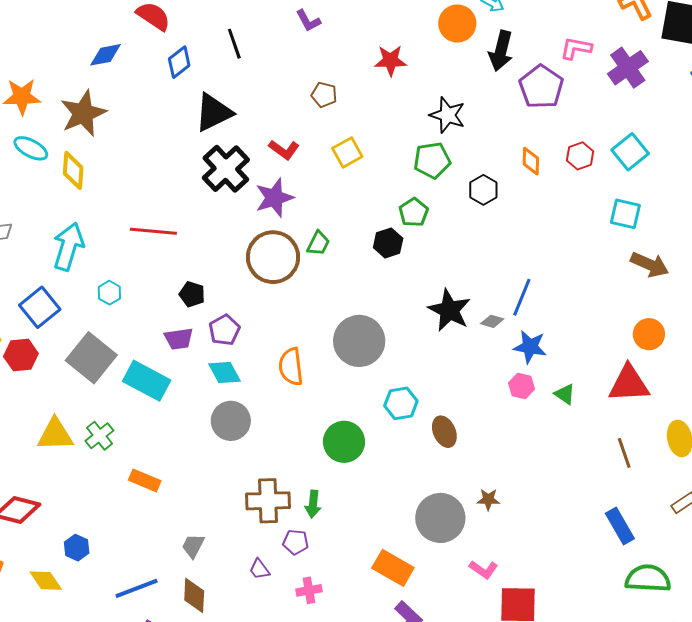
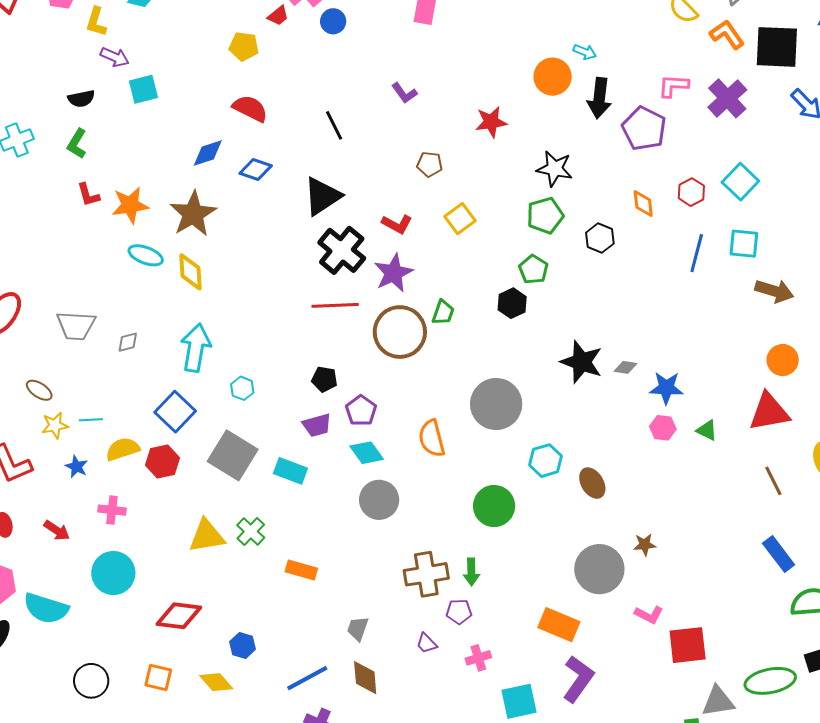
blue diamond: (179, 62) -> (256, 169), moved, turned 64
red line: (153, 231) -> (335, 305), moved
blue line: (522, 297) -> (697, 253), moved
cyan rectangle: (147, 381) -> (290, 471), size x0.7

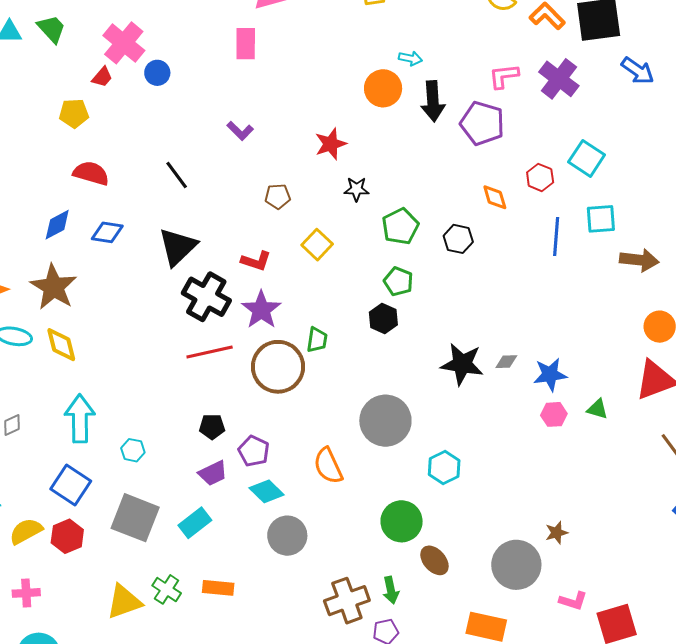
black star: (555, 169) -> (356, 189), moved, size x0.7
cyan rectangle: (290, 471) -> (195, 523), turned -48
brown ellipse: (592, 483) -> (434, 560), moved
orange rectangle: (301, 570) -> (218, 588), moved

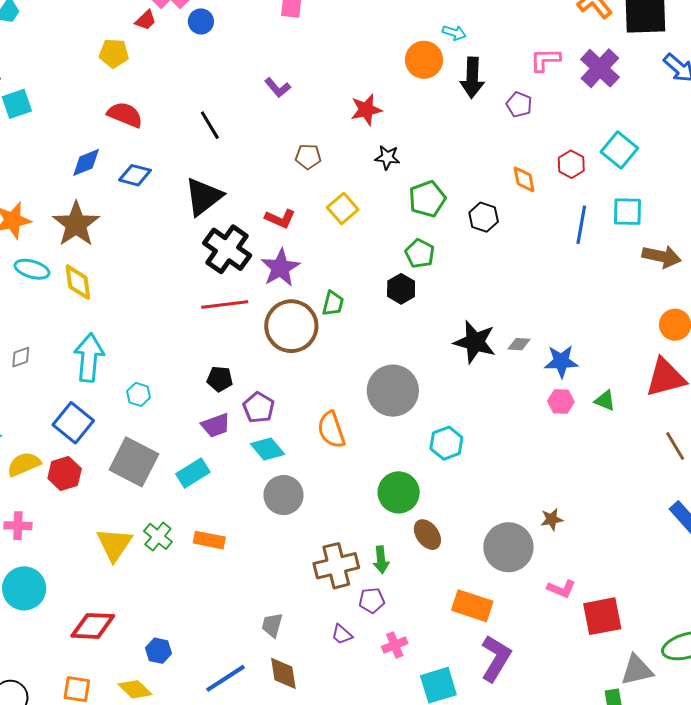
purple pentagon: (482, 123) -> (519, 105), size x0.6
yellow triangle: (124, 602) -> (114, 544), turned -42

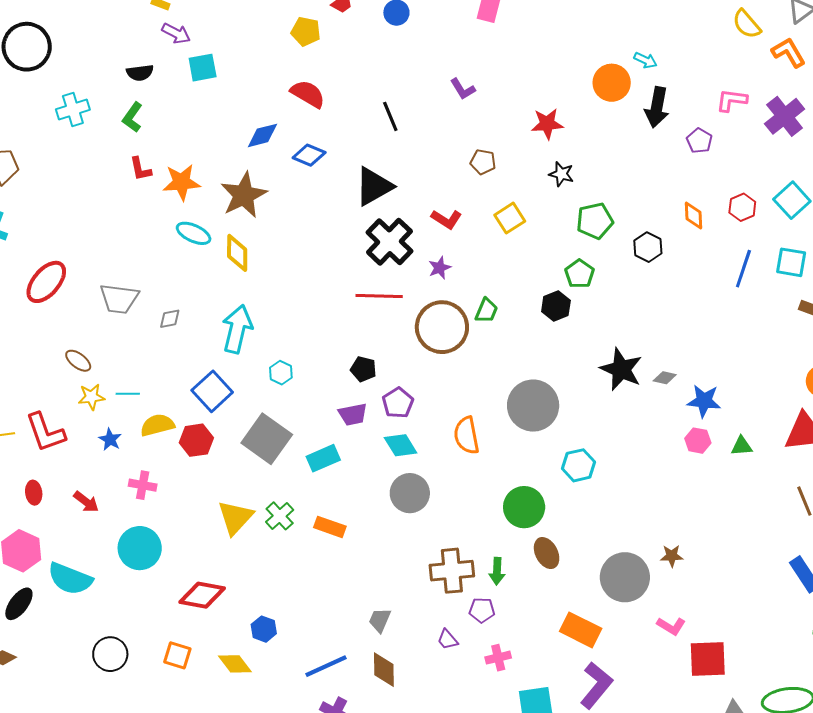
purple star: (280, 268) -> (440, 268), size x0.6
green triangle: (605, 401) -> (742, 446), turned -35

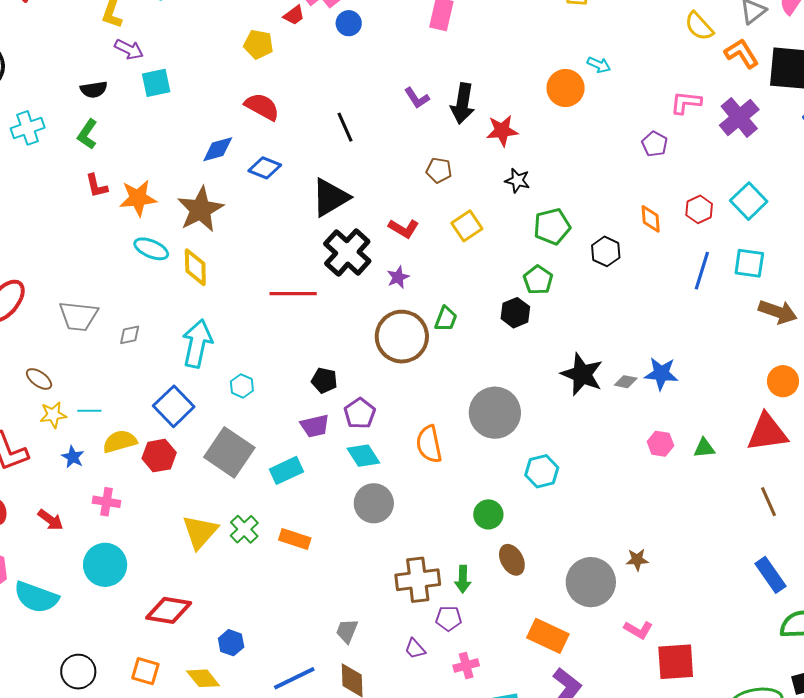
black arrow: (657, 107) -> (463, 103), moved
red line: (379, 296) -> (293, 294), moved
blue star: (704, 401) -> (661, 374), moved
green circle: (524, 507) -> (488, 514), size x0.7

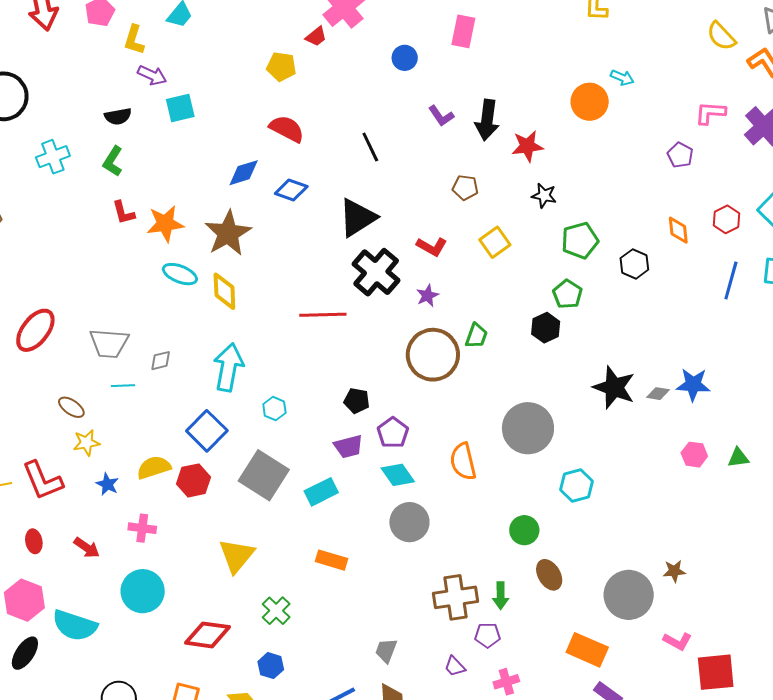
blue circle: (349, 23) -> (405, 58), moved
cyan line: (89, 411) -> (123, 386), moved
green cross: (244, 529) -> (276, 611), moved

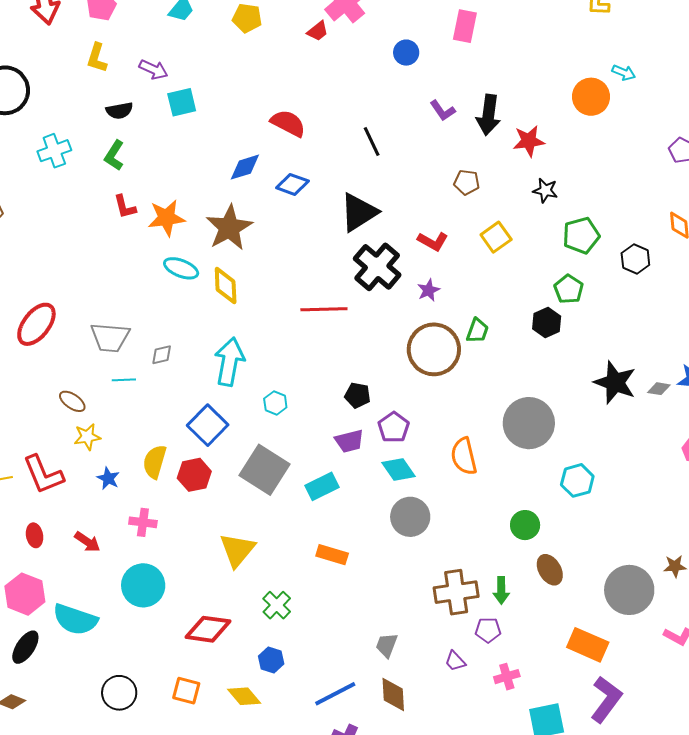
yellow L-shape: (134, 40) -> (97, 58), moved
yellow pentagon: (281, 67) -> (247, 18), moved
yellow semicircle: (154, 467) -> (155, 462), turned -56

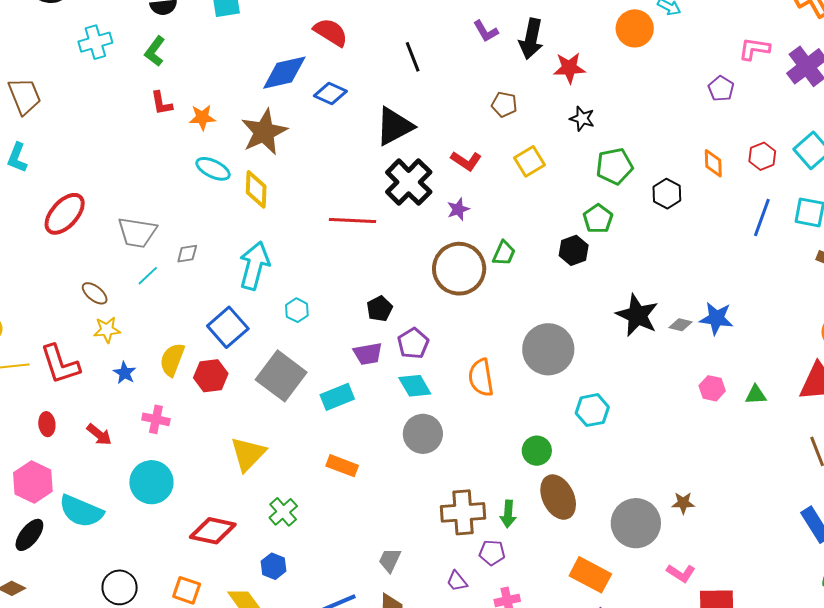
blue diamond: (245, 167) -> (284, 73), size x1.4
orange star: (166, 218) -> (202, 117), size x0.7
cyan line: (124, 380) -> (148, 276), turned -45
black pentagon: (358, 395) -> (380, 309), turned 30
brown ellipse: (550, 570) -> (558, 497), size x1.4

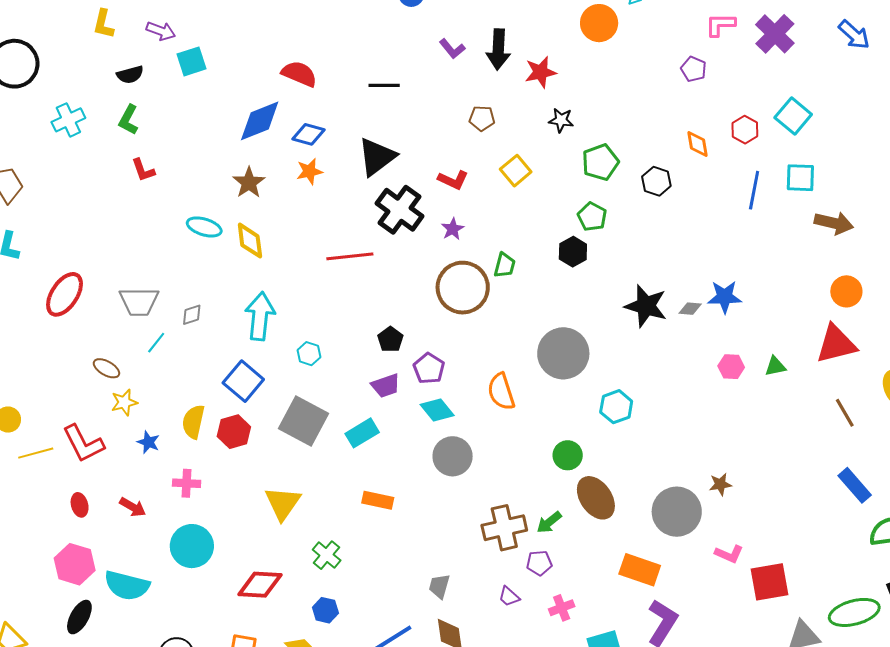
black line: (413, 57) -> (384, 85), turned -60
orange star: (202, 117) -> (309, 171), moved
brown star: (264, 132) -> (249, 183), size x0.7
green arrow: (508, 514) -> (549, 522), turned 56

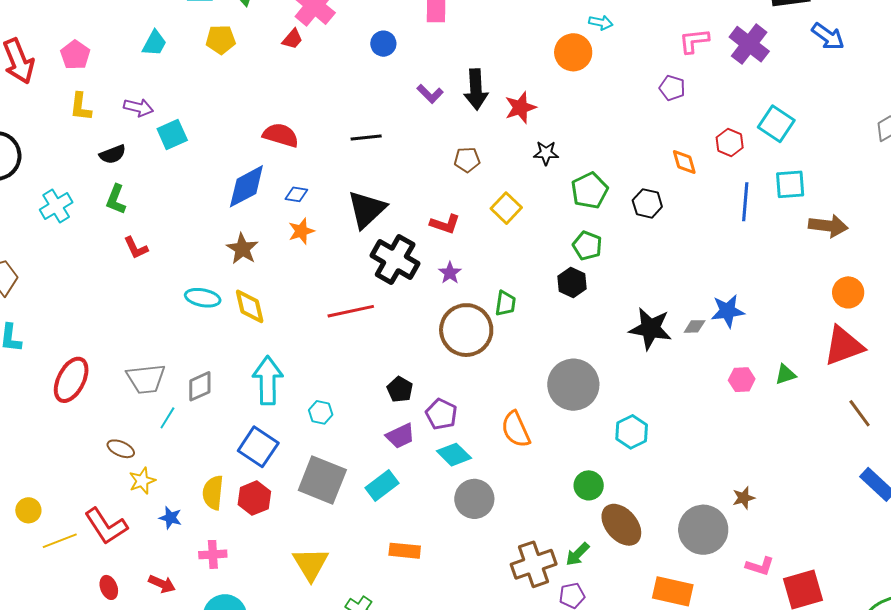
blue diamond: (308, 134) -> (296, 194), size x0.7
gray diamond: (192, 315) -> (200, 386), size x1.4

